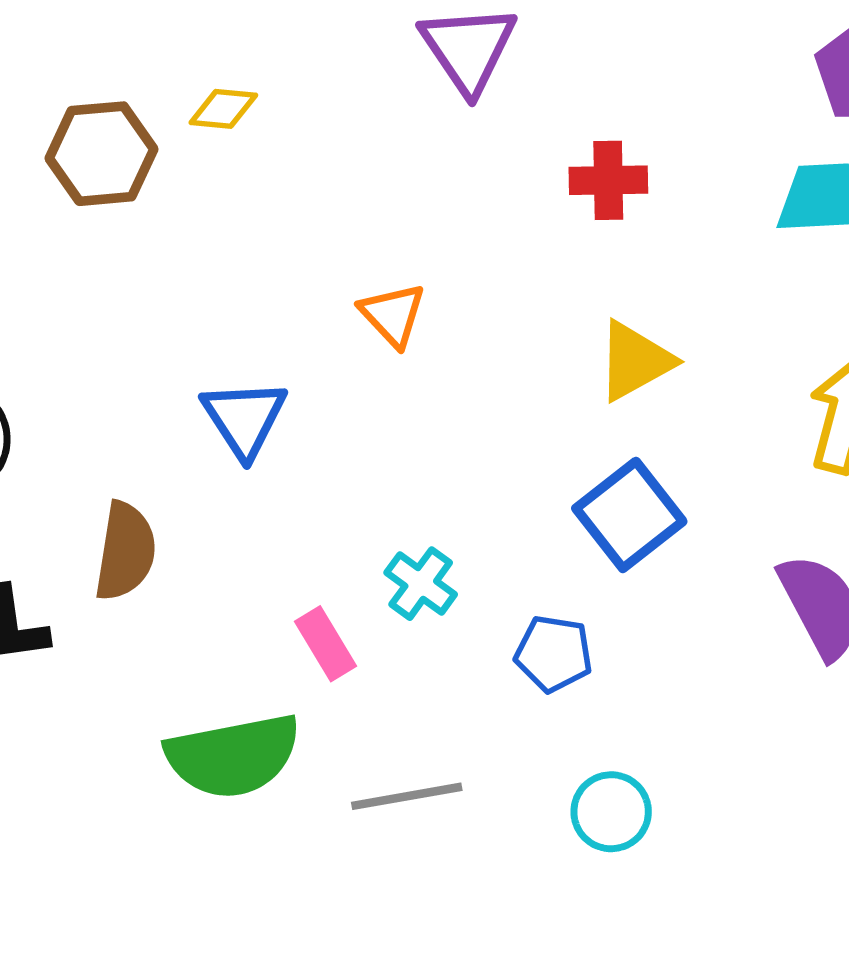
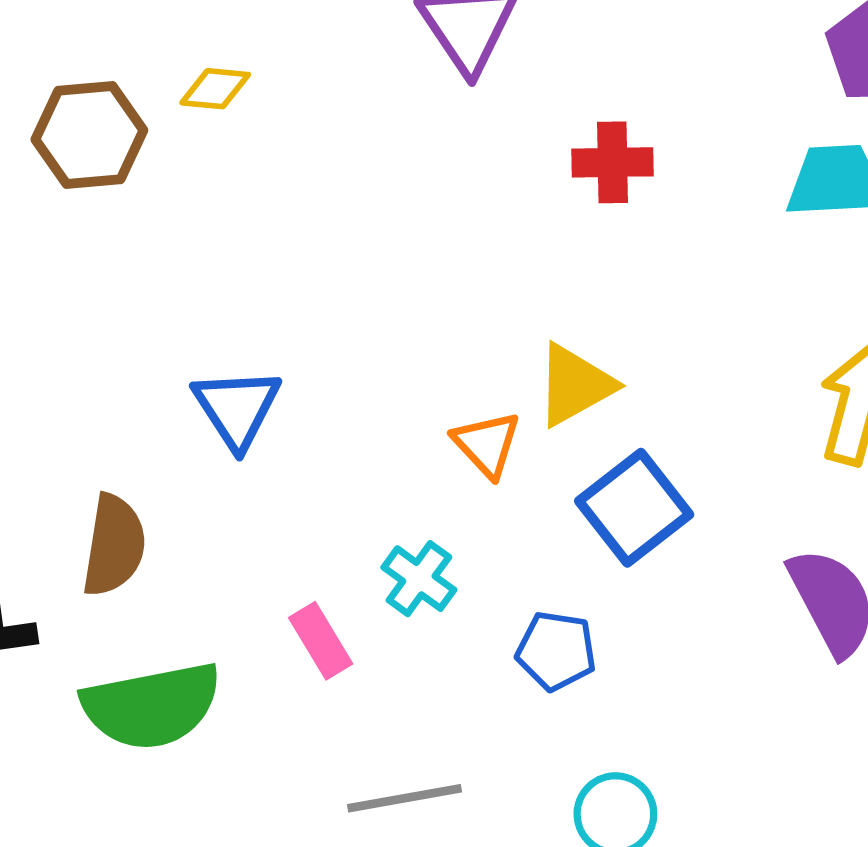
orange triangle: (393, 315) -> (487, 444), moved
yellow triangle: (635, 361) -> (575, 385), moved
green semicircle: (233, 756) -> (152, 706), moved

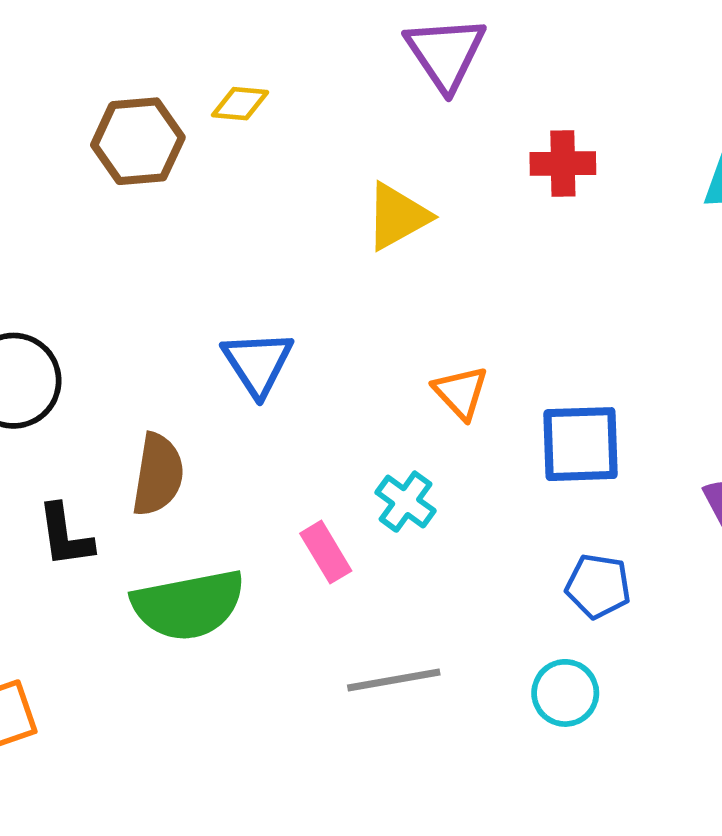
yellow triangle: (575, 385) -> (397, 216), moved
blue square: (634, 508) -> (580, 444), turned 36
blue pentagon: (556, 651) -> (598, 586), moved

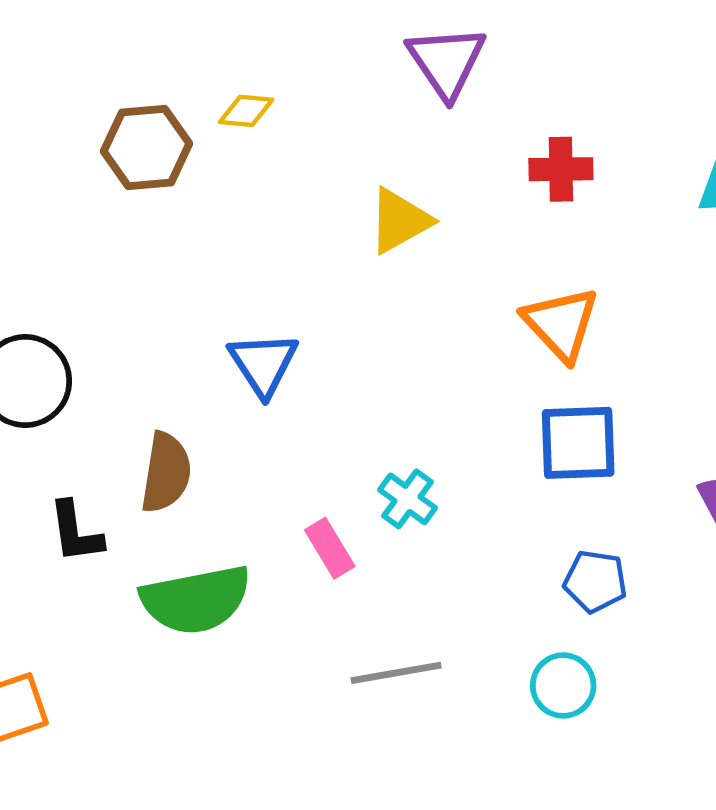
orange triangle: (461, 392) -> (561, 324), moved, size x1.4

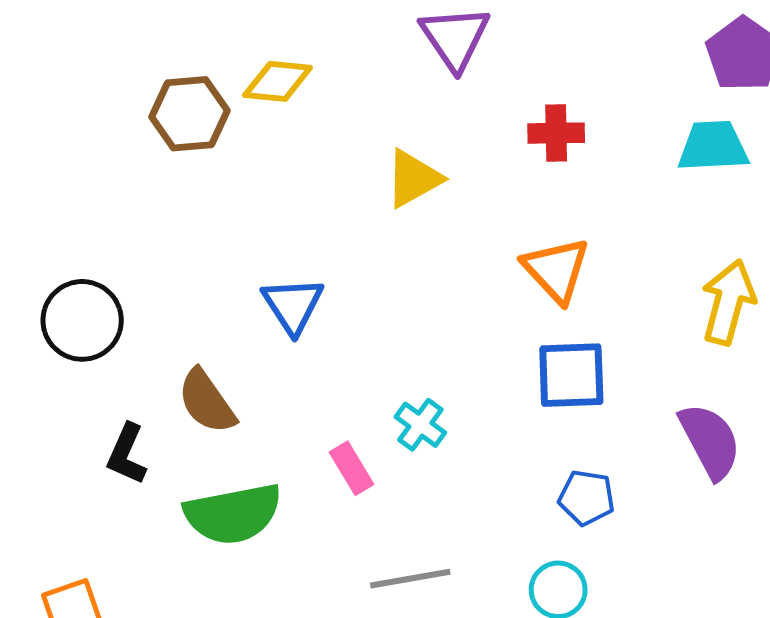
yellow diamond: (246, 111) -> (278, 81), size x1.4
brown semicircle: (166, 473) -> (207, 401), turned 136
black L-shape: (76, 532) -> (127, 454), turned 32

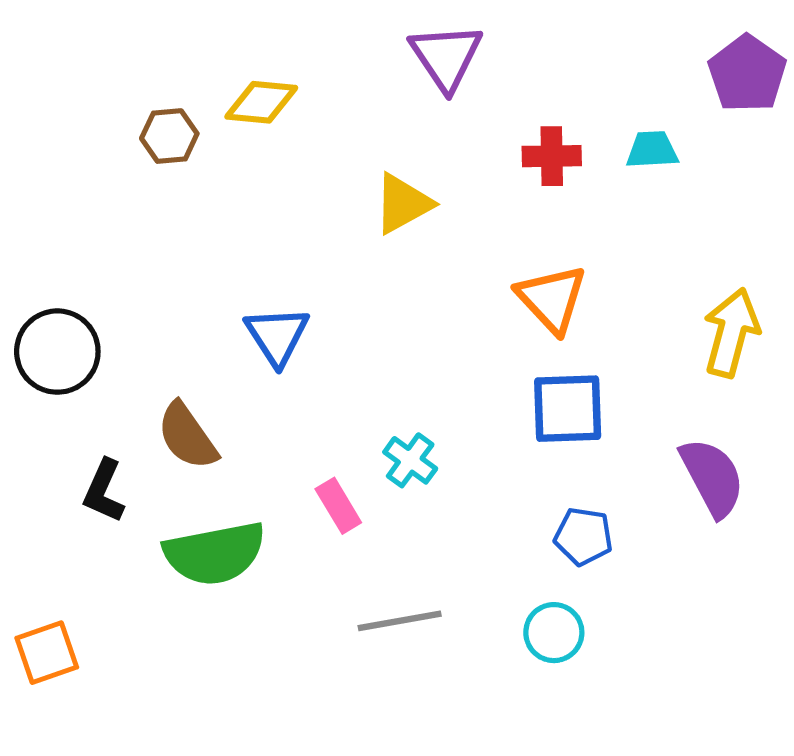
brown hexagon: (189, 114) -> (169, 136), size x0.7
cyan trapezoid: (713, 146) -> (652, 150), moved, size x0.7

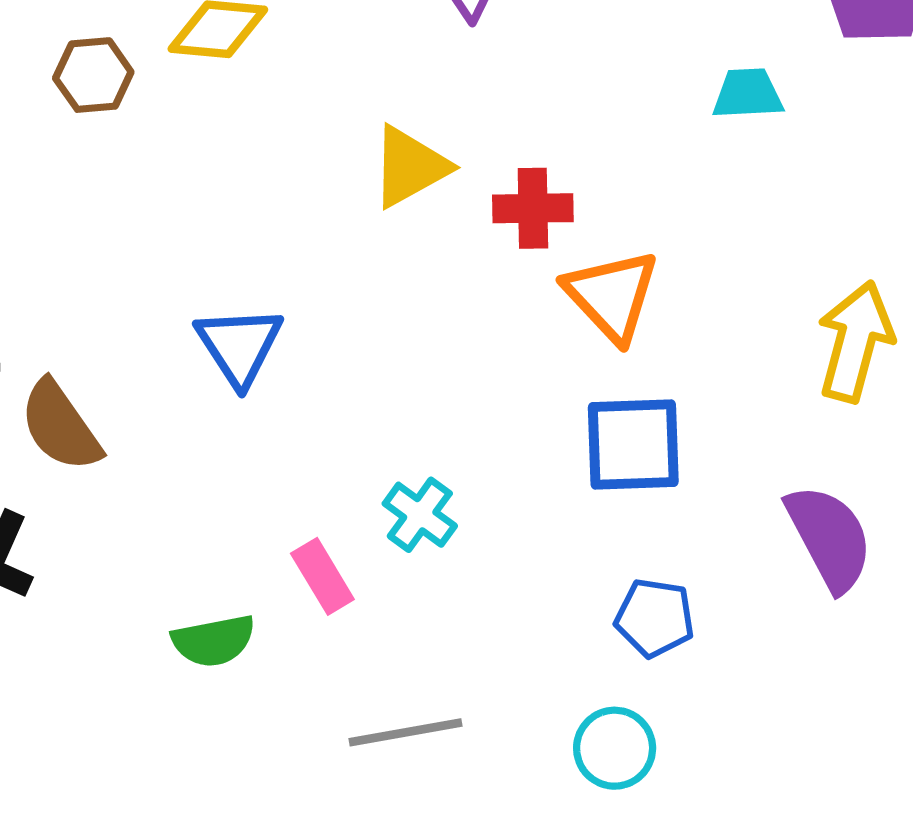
red cross: (552, 156) -> (533, 208), moved
brown semicircle: (187, 436) -> (60, 426), moved
green semicircle: (215, 553) -> (214, 641), moved, size x0.6

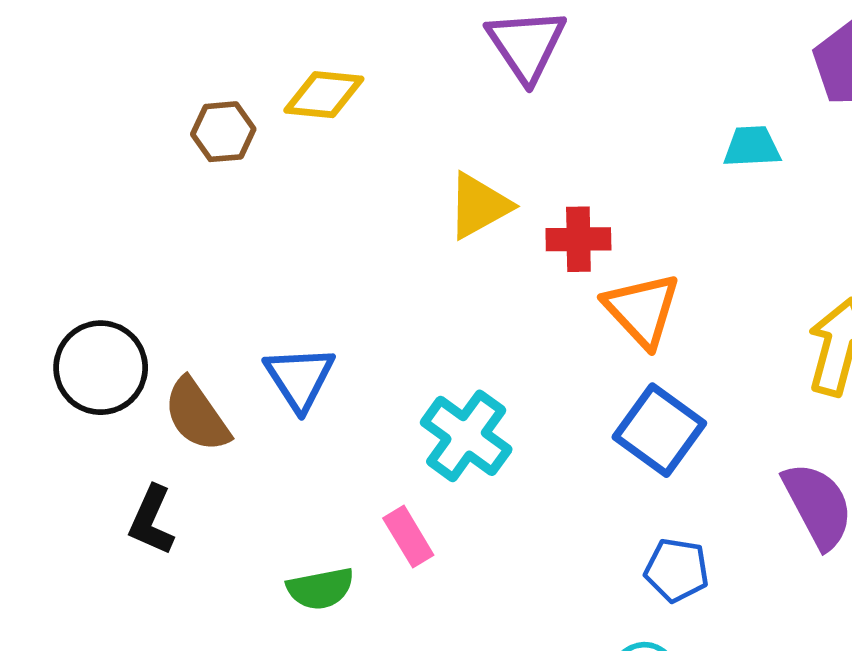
blue triangle: (239, 346) -> (300, 378), moved
blue square: (633, 445) -> (659, 430), turned 38
cyan cross: (420, 515) -> (466, 436), moved, size x1.5

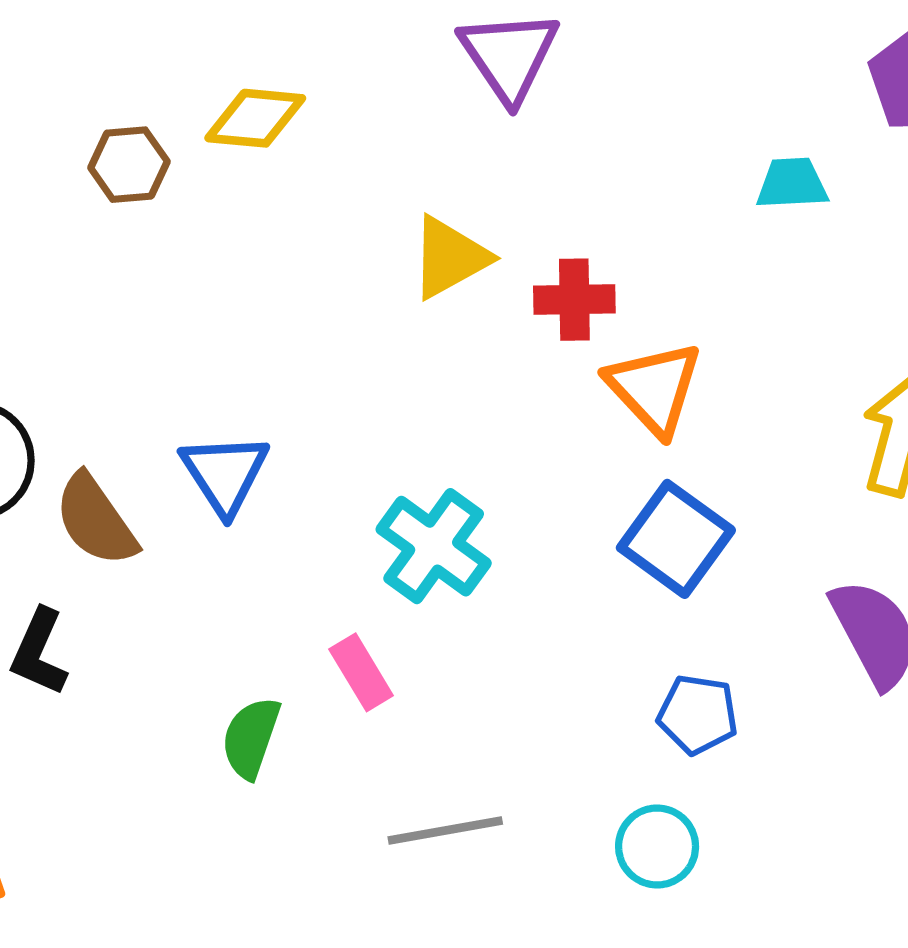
green semicircle: (320, 589) -> (251, 738), turned 120

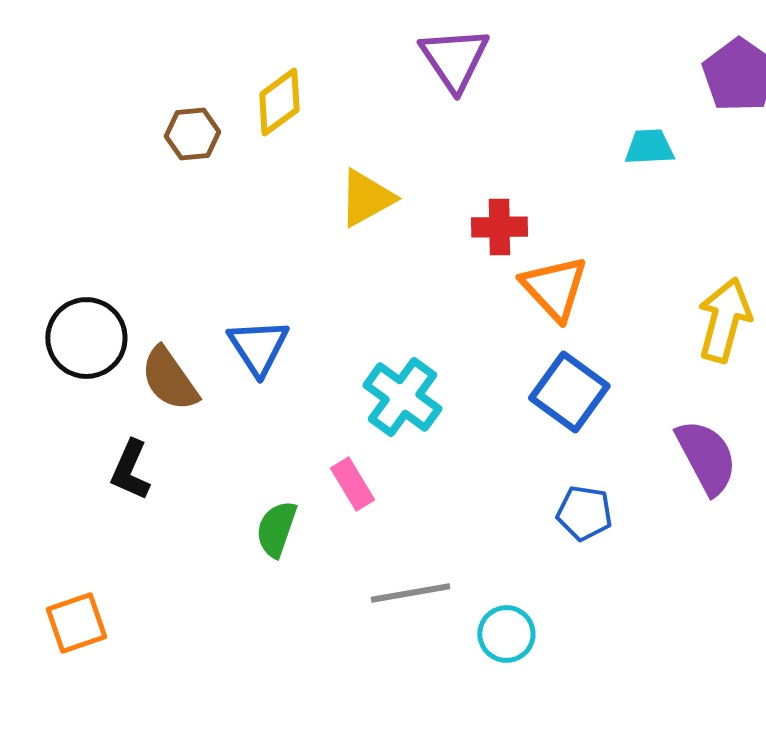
yellow diamond: (255, 118) -> (279, 102), turned -42
yellow triangle: (450, 257) -> (366, 198), moved
cyan circle: (657, 846) -> (506, 634), moved

